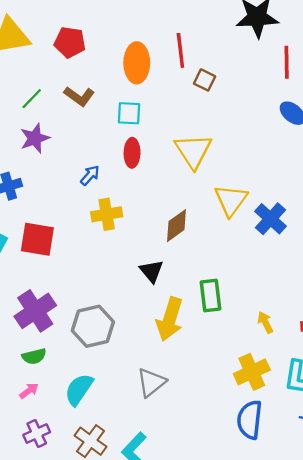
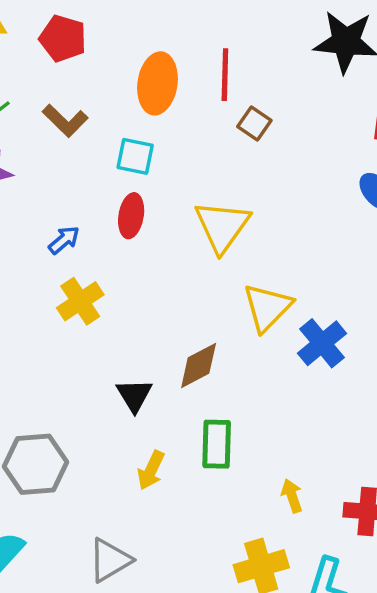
yellow cross: (107, 214) -> (80, 301), turned -32
brown diamond: (176, 226) -> (199, 366), moved
yellow arrow: (170, 319) -> (151, 470), size x0.6

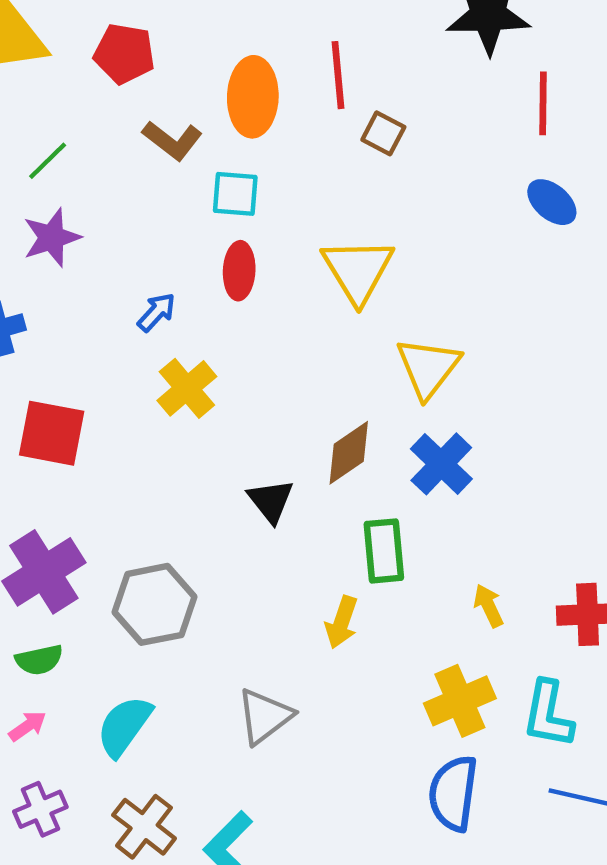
brown L-shape: (65, 121) -> (172, 140), moved
blue cross: (322, 343) -> (441, 464), moved
yellow arrow: (151, 470) -> (342, 622), moved

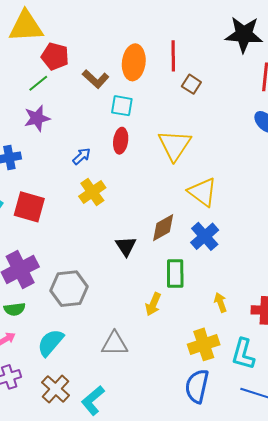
red pentagon: (124, 54) -> (55, 56), moved
yellow triangle: (428, 368) -> (203, 192), turned -36
gray triangle: (265, 716) -> (115, 344), turned 32

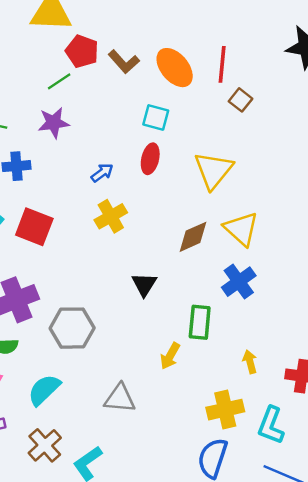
orange ellipse: (134, 62) -> (175, 68), turned -52
brown L-shape: (96, 79) -> (124, 62), moved
brown diamond: (163, 228) -> (193, 237), moved

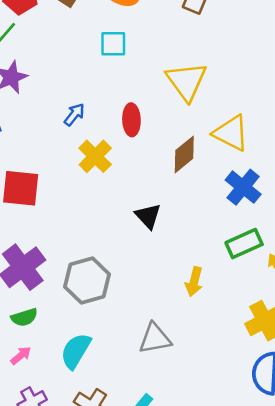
red ellipse: (150, 159) -> (131, 120), moved
green rectangle: (200, 322) -> (244, 244), moved, turned 76

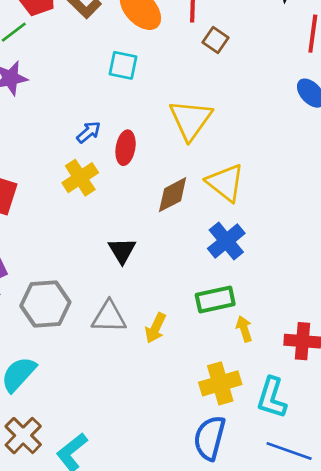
blue arrow: (74, 115) -> (89, 132), moved
gray triangle: (155, 339) -> (109, 317), moved

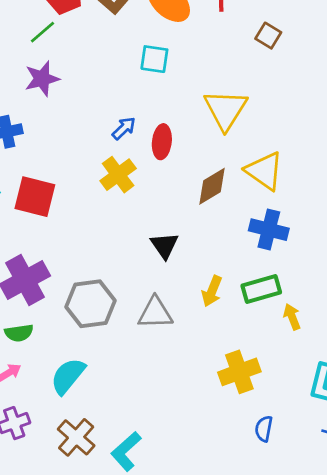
brown square: (216, 40) -> (268, 36), moved
blue cross: (226, 241) -> (269, 230), turned -33
yellow arrow: (155, 328) -> (212, 291), moved
yellow cross: (220, 383) -> (239, 372), moved
blue semicircle: (210, 438) -> (264, 429), size x0.6

